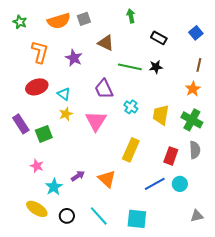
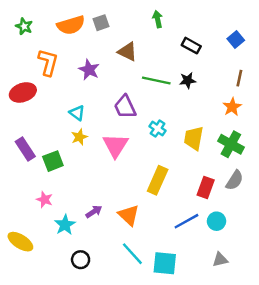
red ellipse: (37, 87) -> (23, 92), moved
gray semicircle: (195, 150) -> (235, 180), turned 36
yellow ellipse: (37, 209) -> (20, 242), moved
cyan line: (99, 216) -> (132, 254), moved
gray triangle: (197, 216) -> (220, 260), moved

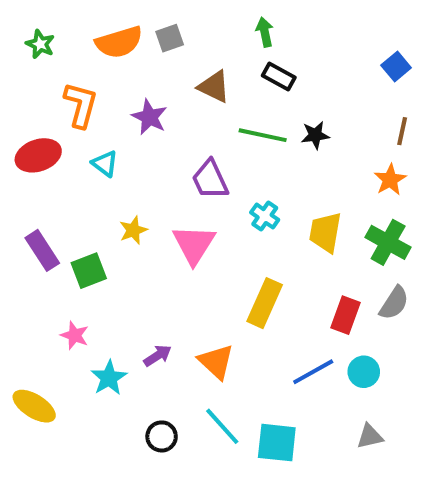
black rectangle: (191, 46) -> (279, 77), moved
cyan triangle: (77, 113) -> (105, 163), moved
black circle: (81, 260) -> (162, 436), moved

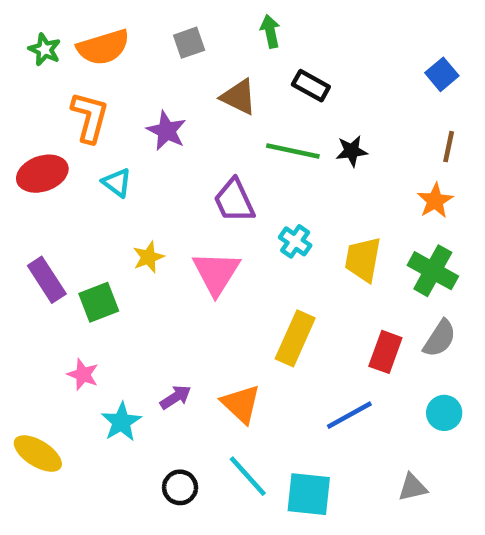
green arrow: (265, 32) -> (270, 31), moved
orange semicircle: (119, 42) -> (103, 47), moved
cyan circle: (364, 372) -> (444, 413), moved

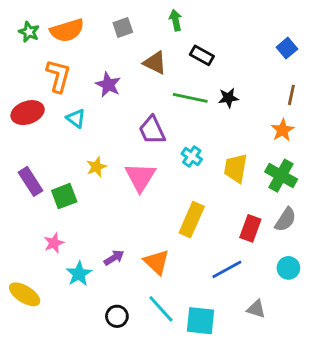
pink star: (83, 375) -> (54, 243), turned 30
gray triangle: (413, 487) -> (256, 309), moved, turned 30

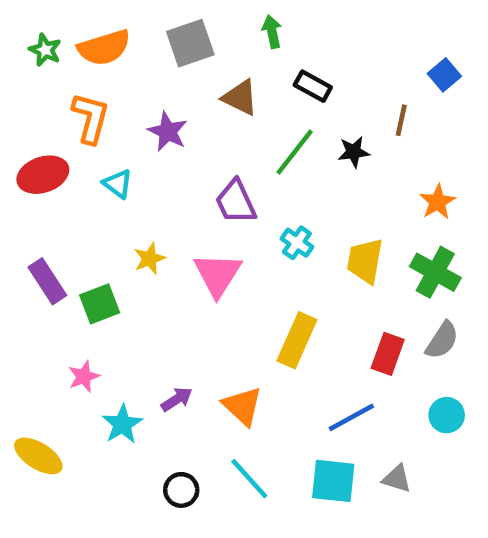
gray square: (123, 28) -> (190, 43), size x1.5
brown line: (291, 95) -> (401, 120), moved
green line: (190, 98) -> (295, 152), turned -64
cyan square: (200, 321) -> (333, 481), moved

